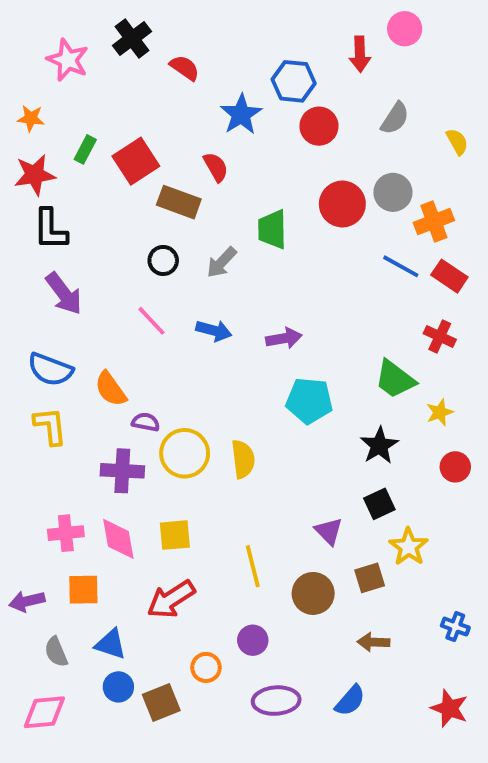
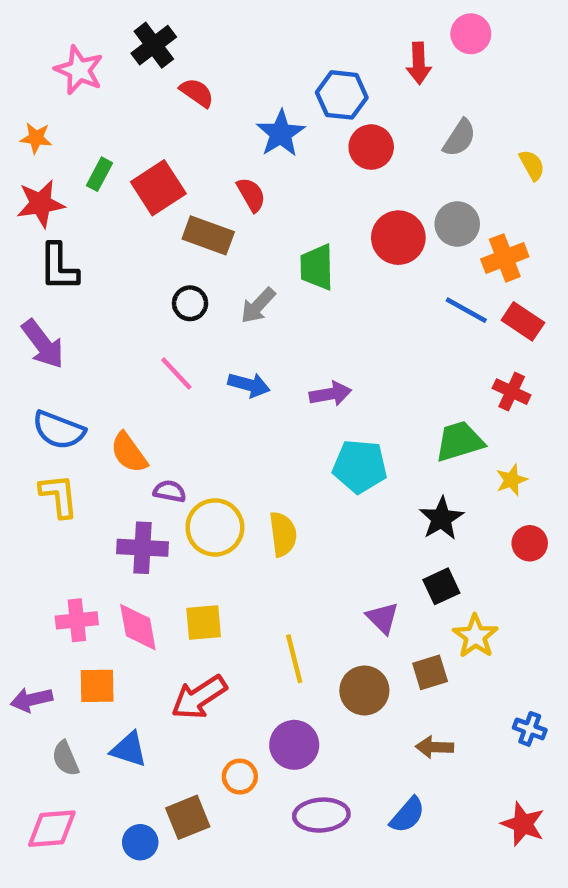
red semicircle: (185, 68) -> (197, 93), moved
purple arrow: (64, 294) -> (43, 344), moved
green trapezoid: (395, 379) -> (459, 441), turned 126
purple circle: (253, 640) -> (294, 745), size x1.4
blue circle: (118, 687) -> (140, 842), moved

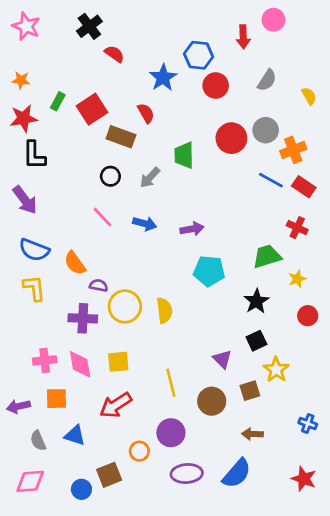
pink star: (79, 70) -> (26, 26), moved
blue semicircle: (407, 815) -> (237, 474), size x1.4

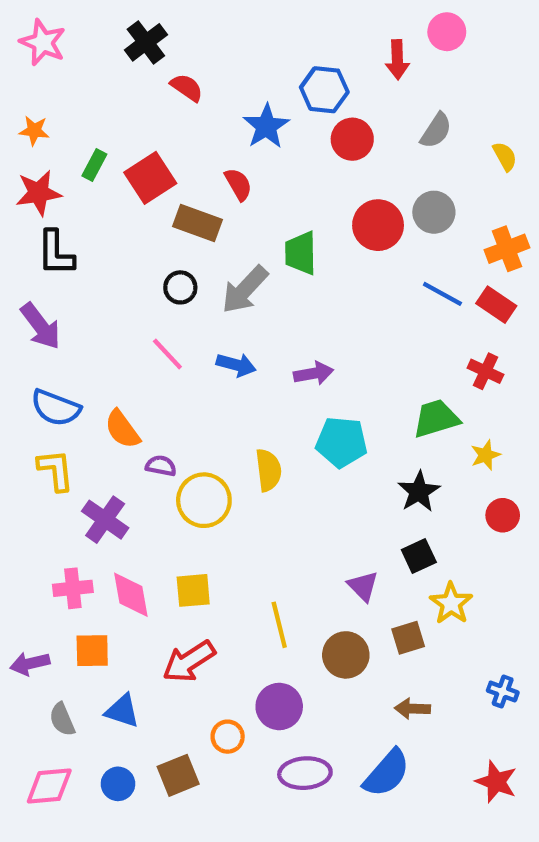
orange cross: (293, 150) -> (507, 249), moved
gray arrow: (150, 178) -> (245, 290), size x1.4
yellow semicircle: (164, 310) -> (268, 470), moved
purple cross: (83, 318) -> (105, 520), moved, turned 32
blue circle: (81, 489) -> (118, 784), moved

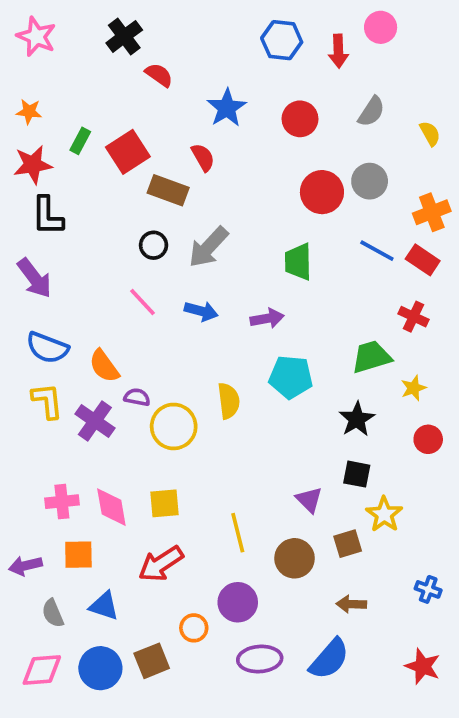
blue hexagon: (324, 90) -> (282, 40), moved
green trapezoid: (301, 253) -> (298, 262), moved
purple cross: (105, 520) -> (95, 421), moved
black square: (419, 556) -> (357, 474), turned 36
blue circle: (118, 784) -> (100, 668), size x1.5

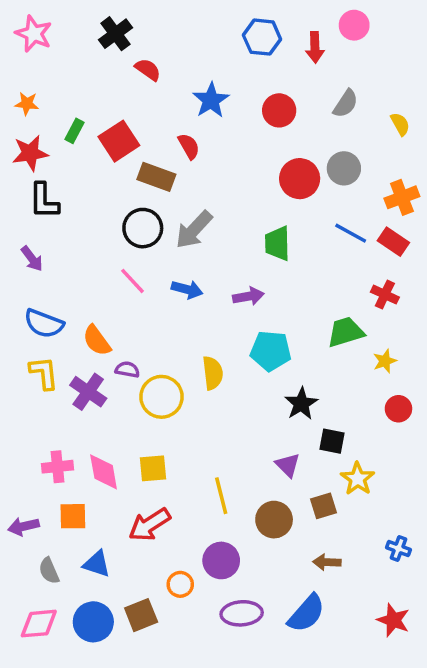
black circle: (154, 245) -> (143, 228), size x1.5
purple arrow: (34, 278) -> (32, 259), size x0.7
black star: (357, 419) -> (301, 404), moved

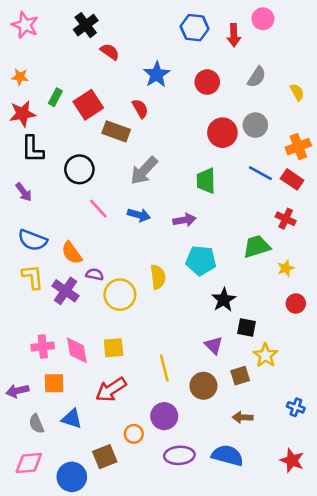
black circle: (143, 228) -> (79, 169), moved
blue semicircle: (306, 613) -> (227, 455), turned -116
blue circle: (93, 622) -> (72, 477), moved

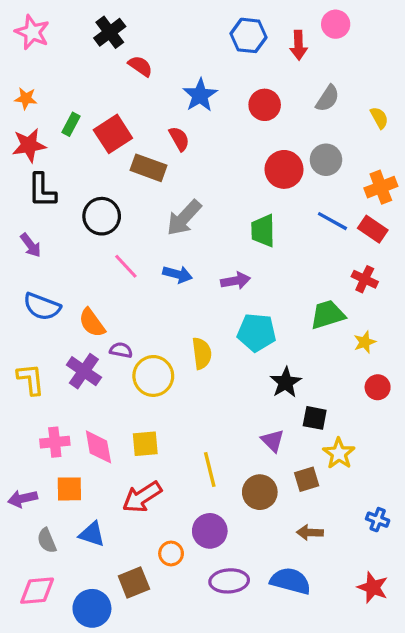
yellow L-shape: (33, 277) -> (31, 379), moved

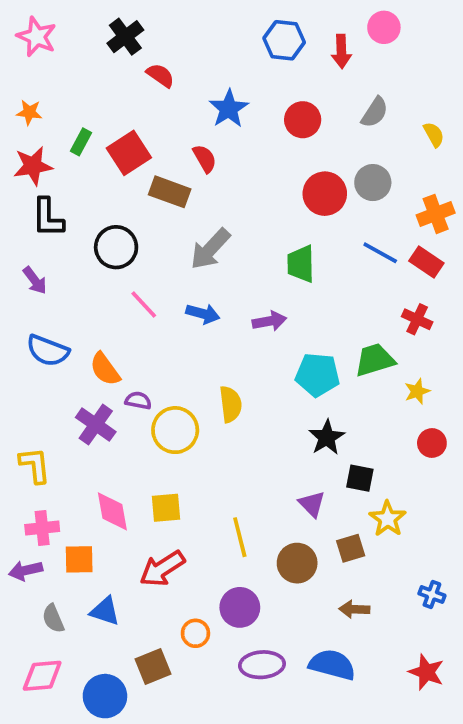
cyan pentagon: (257, 332) -> (317, 375), moved
yellow L-shape: (31, 379) -> (35, 465), moved
pink cross: (55, 442) -> (42, 528), moved

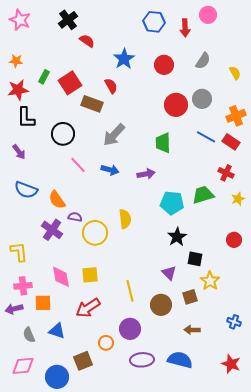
yellow star: (417, 391) -> (238, 199), moved

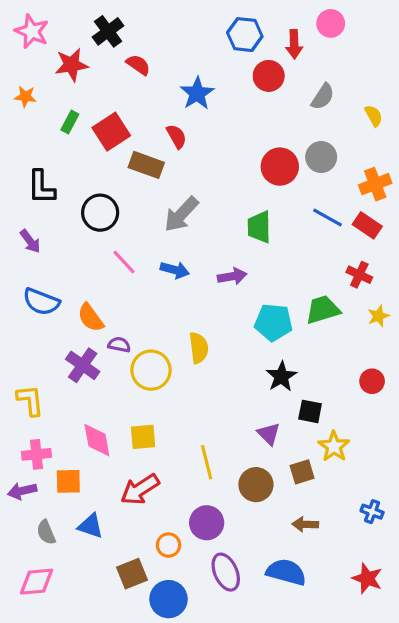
red circle: (164, 65) -> (269, 76), moved
red star: (18, 90) -> (71, 65), moved
purple ellipse: (142, 360) -> (226, 572), turned 70
blue circle: (57, 377) -> (168, 599), moved

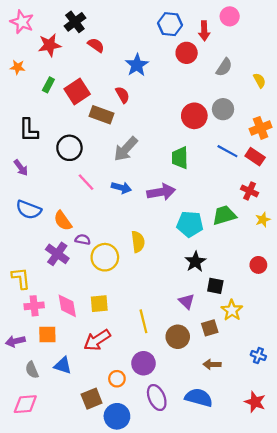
purple arrow: (232, 276) -> (161, 192), size x1.4
pink cross: (37, 454) -> (34, 306), moved

